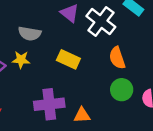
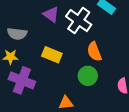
green circle: (122, 90) -> (88, 76), moved
purple cross: (49, 104) -> (22, 80), moved, turned 30

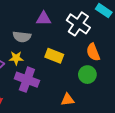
purple triangle: (51, 14) -> (44, 19), moved, turned -35

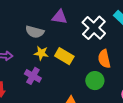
yellow star: (16, 58) -> (41, 53), moved
purple cross: (27, 80) -> (33, 76), size x0.7

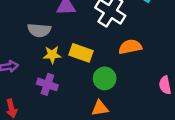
orange semicircle: (104, 59) -> (130, 47), turned 102
green circle: (95, 81) -> (105, 78), moved

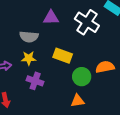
orange semicircle: (130, 47) -> (105, 67), moved
yellow star: (52, 55) -> (29, 58), moved

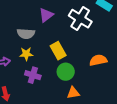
purple triangle: (51, 18) -> (46, 15), turned -35
yellow rectangle: (63, 56) -> (58, 51), turned 42
green circle: (82, 77) -> (66, 72), moved

